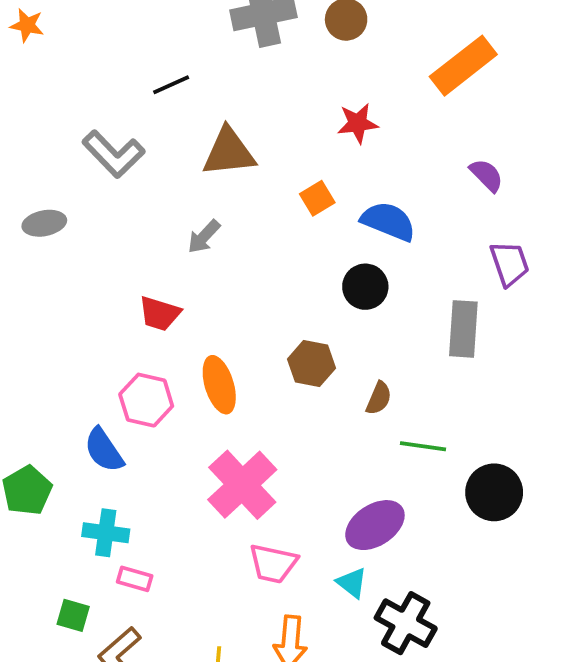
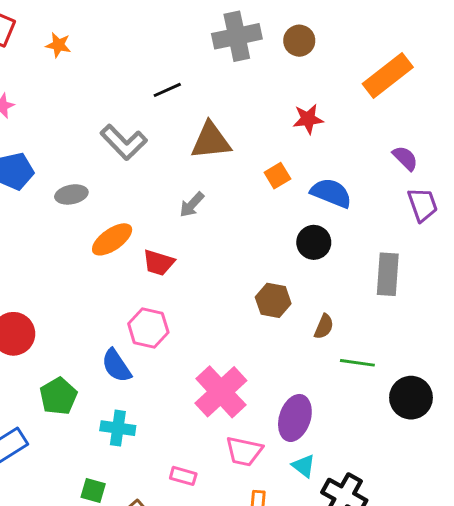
purple trapezoid: (510, 264) -> (423, 205), moved
orange ellipse: (219, 385) -> (112, 239), moved, turned 72
purple ellipse: (375, 525) -> (295, 418), moved, turned -39
pink rectangle: (135, 579) -> (183, 476), moved

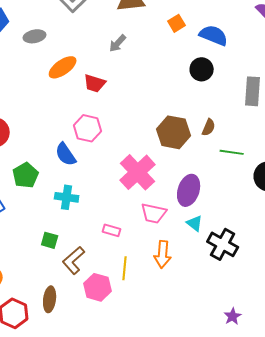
brown hexagon: (273, 300) -> (174, 132), moved, size x1.4

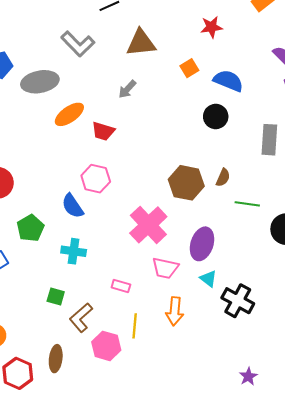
gray ellipse: (35, 36) -> (40, 82), size x1.6

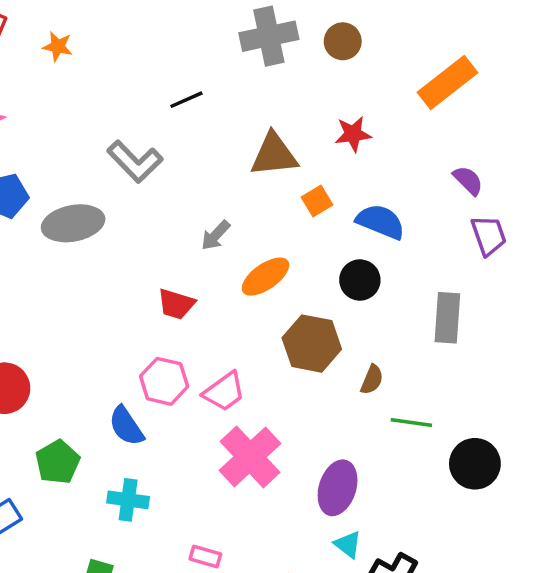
brown triangle: (141, 43) -> (274, 155), moved
orange ellipse: (69, 114) -> (265, 277), moved
brown hexagon: (186, 183) -> (312, 344), moved
pink trapezoid: (165, 268) -> (224, 392), moved, turned -48

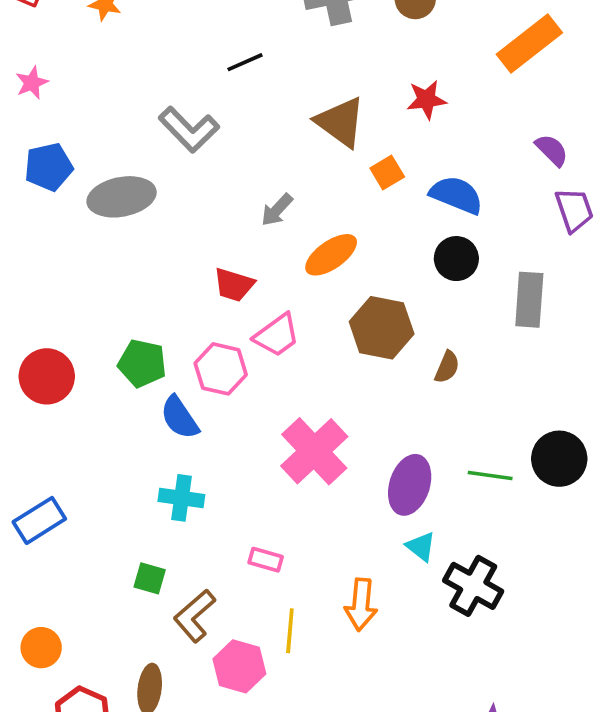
brown triangle: (274, 155) -> (340, 122), turned 42
black circle: (360, 280) -> (456, 259), moved
pink trapezoid: (224, 392) -> (277, 335), moved
green line: (411, 423) -> (490, 476), moved
green pentagon: (58, 462) -> (142, 363), moved, turned -30

